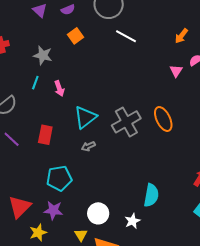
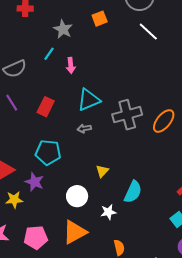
orange ellipse: (163, 119) -> (164, 121), turned 50
yellow triangle: (81, 235) -> (102, 171), moved

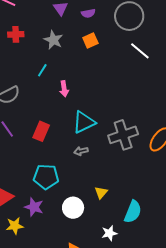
gray star: (63, 29) -> (53, 40), moved
cyan line: (49, 54) -> (42, 70), moved
white circle: (77, 196) -> (73, 208), moved

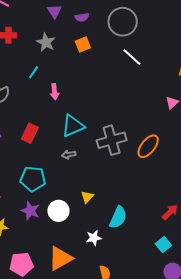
purple star: (34, 207) -> (30, 211), moved

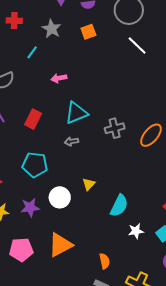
cyan line: (34, 72) -> (32, 52), moved
pink arrow: (55, 92) -> (59, 78), turned 84
gray cross: (112, 140) -> (115, 128), size x0.7
purple star: (30, 211) -> (30, 207), moved, turned -30
white star: (94, 238) -> (136, 231), moved

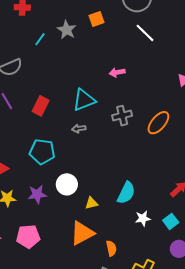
gray star: (52, 29) -> (67, 30), moved
pink arrow: (59, 78) -> (117, 72), moved
yellow triangle: (89, 184) -> (91, 203), moved, turned 32
orange triangle: (60, 245) -> (82, 233), moved

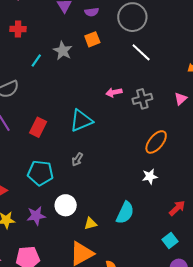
gray cross: (122, 116) -> (142, 99), moved
gray arrow: (79, 129) -> (77, 159), moved, turned -48
white star: (143, 218) -> (150, 176), moved

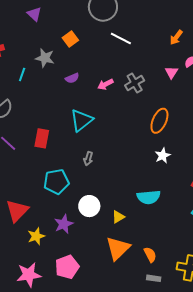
purple semicircle: (92, 12) -> (72, 78), moved
cyan semicircle: (125, 213) -> (149, 197), turned 75

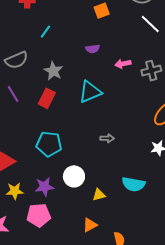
gray star: (45, 58) -> (53, 71), moved
gray arrow: (88, 159) -> (107, 138), moved, turned -120
orange triangle: (118, 248) -> (90, 225), size x0.6
pink pentagon: (67, 267) -> (39, 215), moved

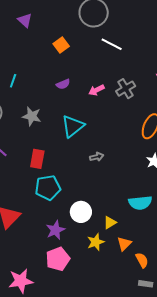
red rectangle: (47, 98) -> (37, 159), moved
gray arrow: (107, 138) -> (97, 157), moved
yellow star: (15, 191) -> (96, 242), moved
orange triangle: (90, 225) -> (124, 244), moved

